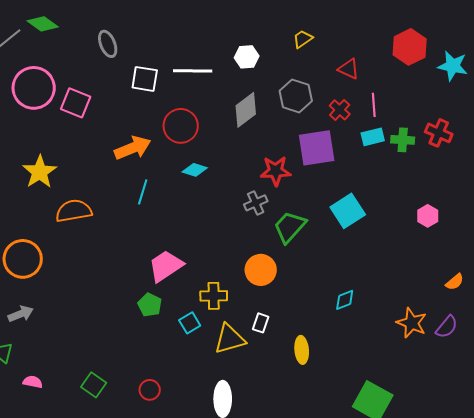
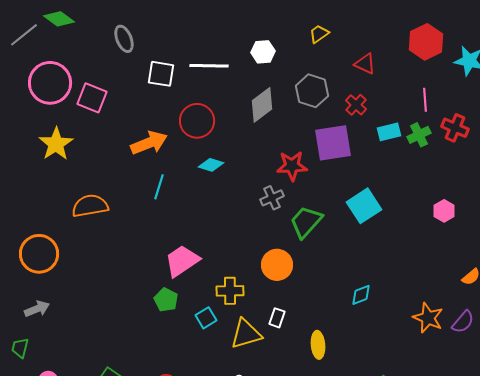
pink line: (374, 105) -> (425, 100), moved
green cross: (403, 140) -> (419, 135), turned -30
yellow star: (40, 172) -> (56, 144), moved

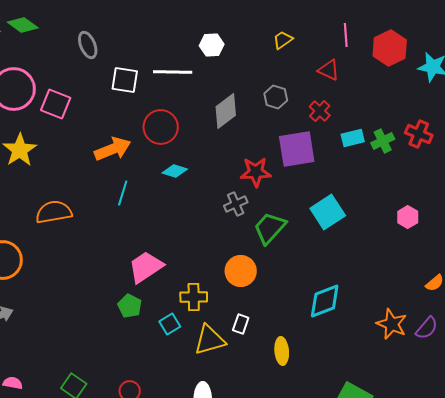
white hexagon: (263, 52) -> (212, 45), moved
gray hexagon: (312, 91) -> (276, 97), size x0.7
pink line: (425, 100) -> (346, 35), moved
cyan diamond: (361, 295) -> (325, 301), size x1.6

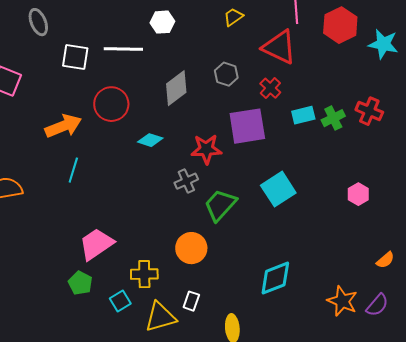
red triangle: (329, 70) -> (279, 47), size x1.6
cyan diamond: (175, 171) -> (150, 140), moved

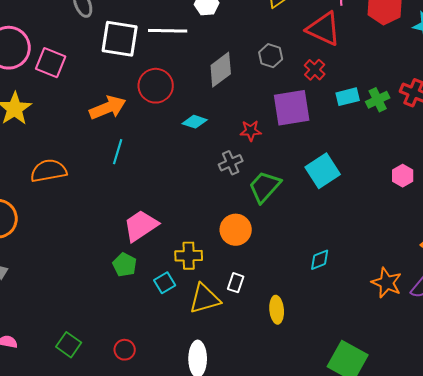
white square: (75, 57) -> (120, 39), size x1.4
red star: (206, 149) -> (251, 131), size x0.7
cyan diamond: (275, 278) -> (320, 260), size x0.6

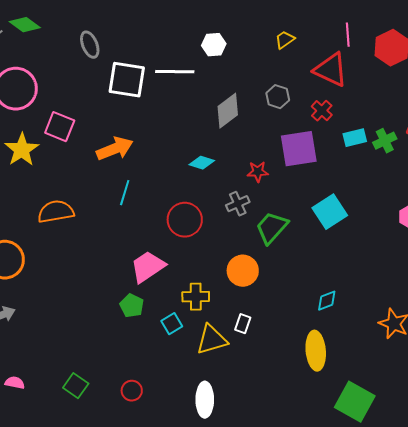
pink square: (51, 63) -> (60, 127), moved
red circle: (156, 86) -> (185, 220), moved
yellow ellipse: (277, 310) -> (316, 351), moved, size x1.4

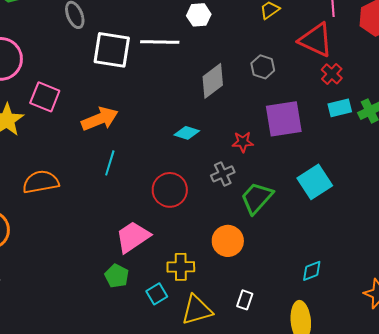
red cross: (322, 111) -> (332, 74), moved
white rectangle: (243, 324) -> (245, 300), moved

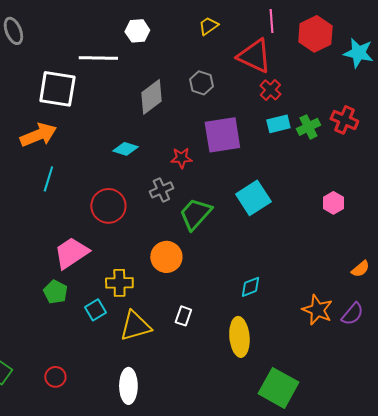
white square: (112, 50) -> (57, 89), moved

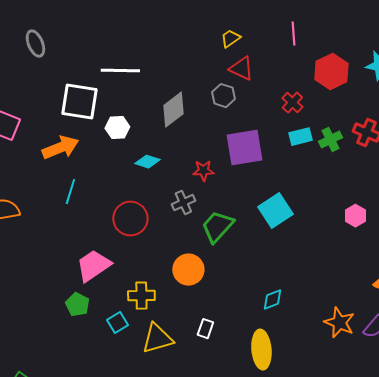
white hexagon: (137, 31) -> (117, 128), moved
red hexagon: (315, 34) -> (331, 72), moved
red triangle: (254, 56) -> (241, 69), moved, size x0.7

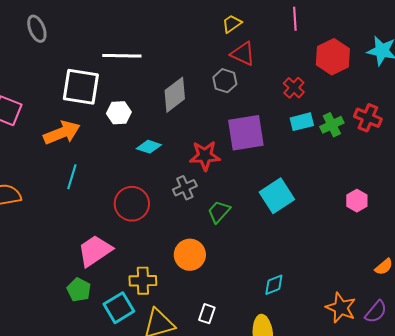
red star: (203, 171) -> (205, 156), size x1.4
green trapezoid: (217, 227) -> (219, 212), size x0.7
cyan square: (117, 323) -> (119, 308), size x1.4

